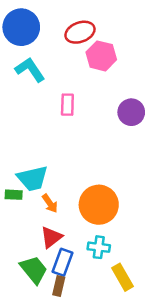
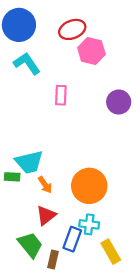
blue rectangle: (62, 262) -> (72, 239), moved

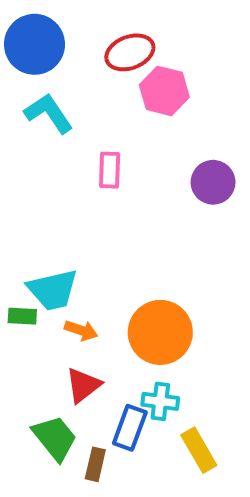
orange arrow: (45, 185) -> (81, 330), turned -36

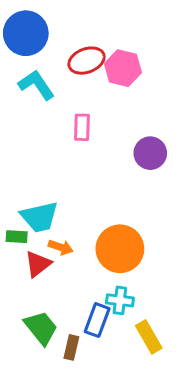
red ellipse: (130, 52) -> (87, 61), moved
purple circle: (213, 182) -> (150, 153), moved
red triangle: (83, 385) -> (38, 264), moved

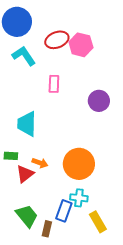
cyan trapezoid: (39, 217) -> (27, 124), moved, turned 104

